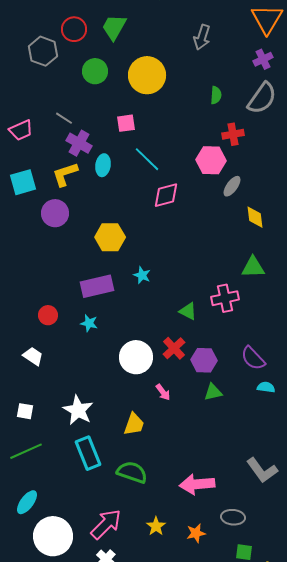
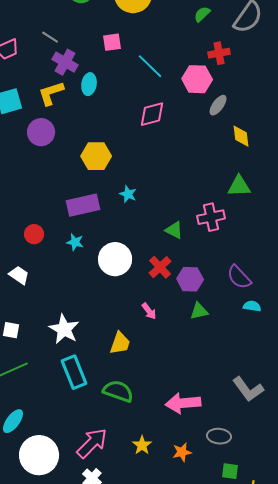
green semicircle: (216, 95) -> (202, 14), turned -138
cyan line: (147, 159) -> (150, 66), moved
white circle: (136, 357) -> (115, 259), moved

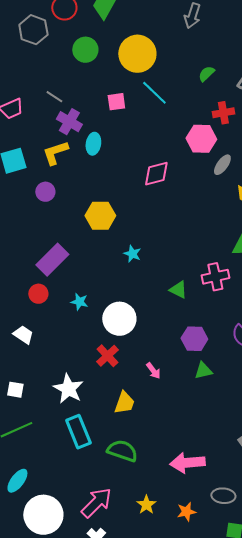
cyan line: (150, 66) -> (154, 93), moved
purple circle: (41, 132) -> (45, 192), size x0.7
purple rectangle: (83, 205) -> (52, 260), moved, turned -32
red cross: (160, 267) -> (107, 356), moved

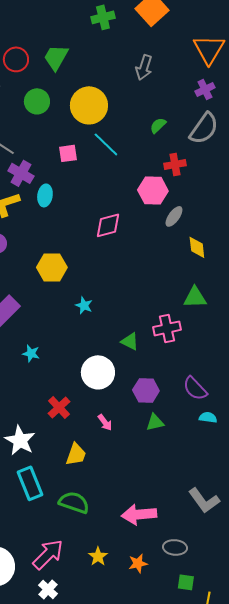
white circle: (119, 319) -> (98, 372), moved

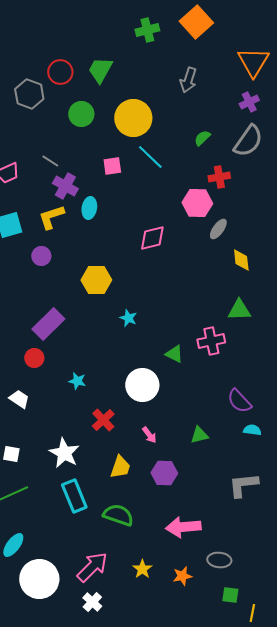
cyan star: (31, 353) -> (77, 381), moved
purple hexagon: (146, 390) -> (164, 473), moved
gray L-shape: (204, 500) -> (243, 485), moved, turned 120

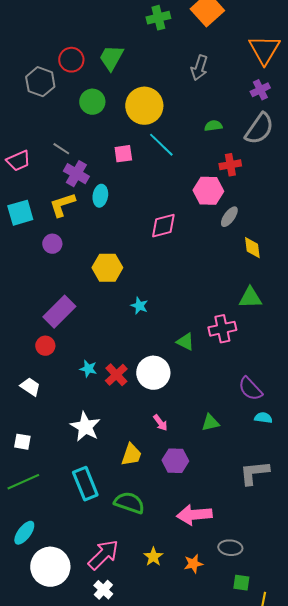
green semicircle: (202, 138) -> (213, 126), turned 36
red cross: (103, 420) -> (116, 375), moved
white star: (64, 453) -> (85, 427), moved

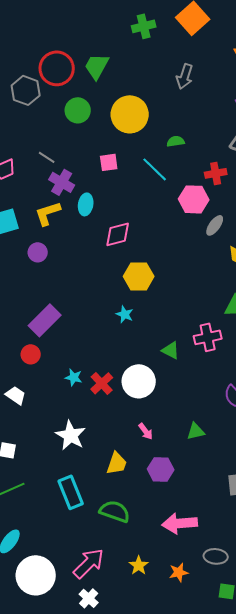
red circle: (71, 60) -> (57, 68), size x1.4
green semicircle: (213, 126) -> (176, 141), moved
cyan line: (161, 145) -> (155, 169), moved
pink diamond: (163, 226) -> (118, 234), moved
yellow hexagon: (107, 268) -> (139, 276), moved

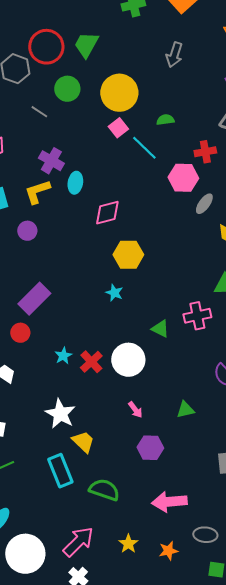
gray line: (47, 157) -> (39, 112), moved
pink square: (109, 162) -> (118, 128), moved, turned -30
cyan star: (74, 377) -> (63, 356), turned 30
yellow trapezoid: (117, 463) -> (83, 442), moved, turned -65

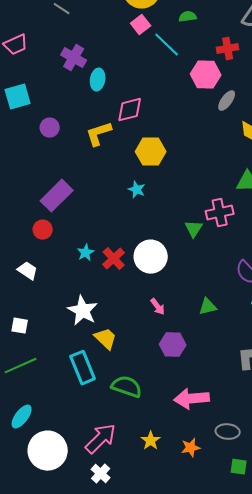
yellow L-shape: (37, 192) -> (99, 134), moved
green triangle: (160, 329) -> (194, 229), moved, turned 36

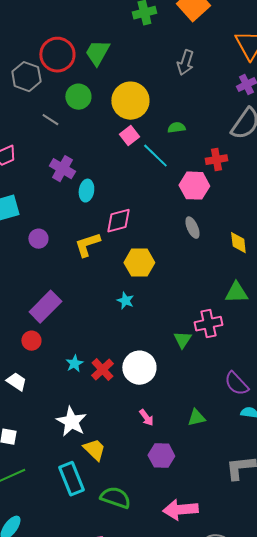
gray ellipse: (227, 101) -> (192, 228), moved, turned -60

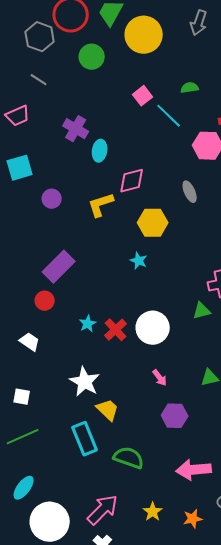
yellow circle: (130, 101) -> (144, 35), moved
gray line: (50, 120) -> (39, 80), moved
gray ellipse: (192, 228) -> (190, 192), moved
green triangle: (182, 340) -> (202, 311), moved, turned 42

